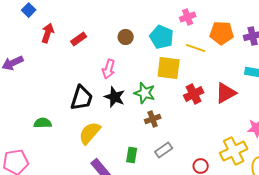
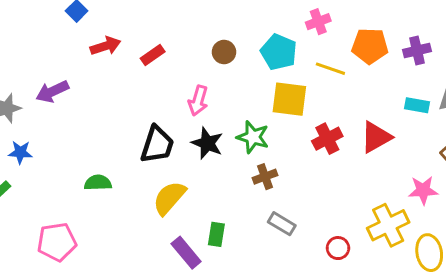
red arrow: (48, 33) -> (105, 46), turned 54
gray rectangle: (164, 150) -> (282, 224), turned 66
green rectangle: (132, 155) -> (216, 234), moved

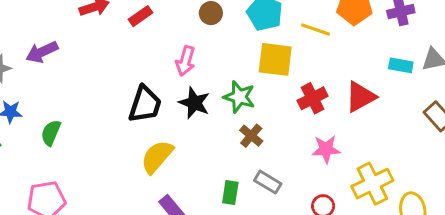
brown cross: (265, 177) -> (251, 136), turned -30
green semicircle: (98, 183) -> (51, 133), moved, turned -65
pink star: (423, 190) -> (326, 149), moved
green rectangle: (216, 234) -> (230, 193), moved

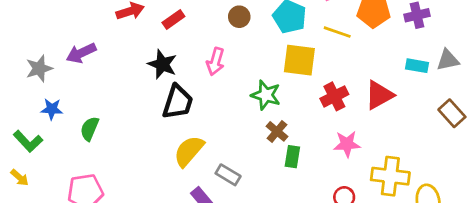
black star: (194, 103) -> (162, 64), moved
gray rectangle: (268, 182) -> (228, 175), moved
yellow cross: (372, 184) -> (390, 176), turned 33
green rectangle: (230, 193) -> (292, 157), moved

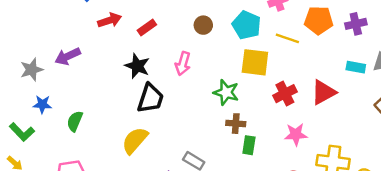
brown cross: (277, 131) -> (236, 124), turned -36
yellow semicircle: (189, 151) -> (135, 140), moved

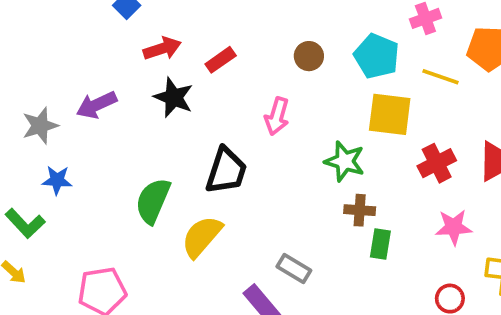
black star: (137, 66) -> (174, 97), moved
green semicircle: (75, 121) -> (153, 201), moved, size x1.4

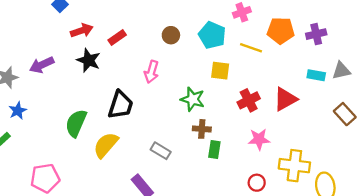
yellow square: (390, 114) -> (220, 71), size x0.7
blue star: (57, 180) -> (18, 111), turned -30
gray rectangle: (294, 268) -> (161, 151), moved

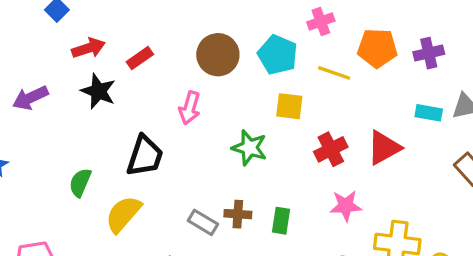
brown circle: (171, 35) -> (218, 55), size x1.6
green semicircle: (76, 123) -> (80, 183), size x0.7
brown cross: (202, 129) -> (238, 214), moved

